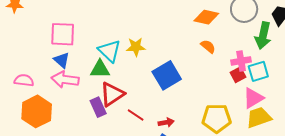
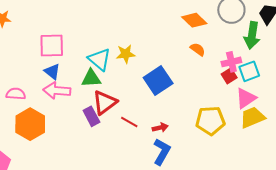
orange diamond: (206, 17) -> (194, 20), turned 35

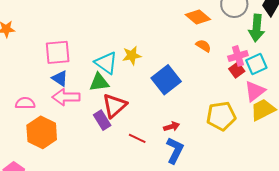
red line: (129, 122) -> (137, 138), moved

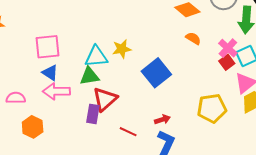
pink cross: (238, 56) -> (228, 48), turned -30
cyan triangle: (106, 63) -> (96, 57), turned -40
purple rectangle: (102, 120) -> (93, 114), turned 42
orange hexagon: (42, 132) -> (33, 127), size x0.7

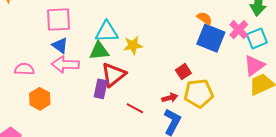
yellow star: (122, 49) -> (133, 45), moved
red square: (227, 62) -> (183, 72), moved
blue square: (156, 73) -> (211, 38), moved, turned -32
yellow pentagon: (212, 108) -> (199, 93), moved

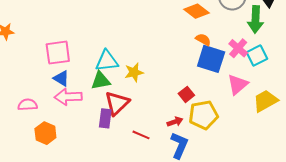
pink triangle: (254, 65) -> (238, 84), moved

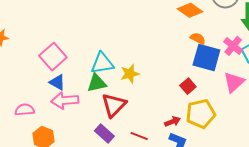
pink square: (58, 53) -> (53, 57), turned -32
red square: (186, 94) -> (188, 86), moved
purple rectangle: (105, 118) -> (104, 134), moved, turned -54

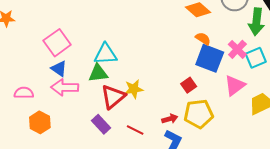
yellow star: (130, 74) -> (134, 89), moved

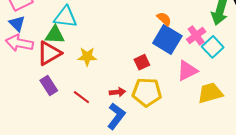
cyan square: (256, 58) -> (213, 47), turned -30
red triangle: (113, 97) -> (49, 53), moved

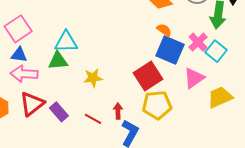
blue triangle: (17, 23) -> (19, 55), turned -30
red triangle: (49, 53) -> (32, 104), moved
red square: (142, 62) -> (148, 76), size x1.8
red arrow: (117, 92) -> (118, 111), moved, turned -77

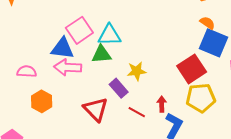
pink square: (18, 29) -> (79, 30), moved
blue triangle: (19, 55) -> (63, 48), size x1.4
red triangle: (32, 104) -> (96, 109), moved, turned -36
purple rectangle: (59, 112) -> (119, 88), moved

